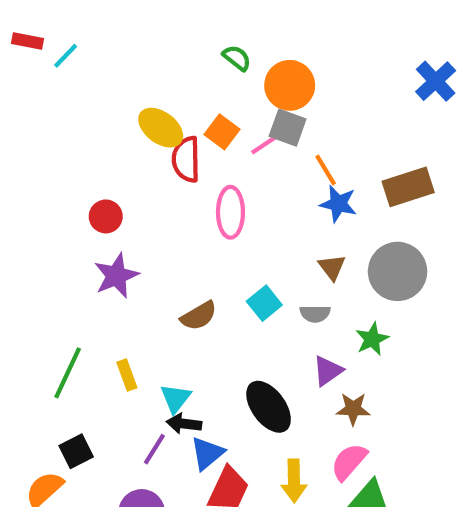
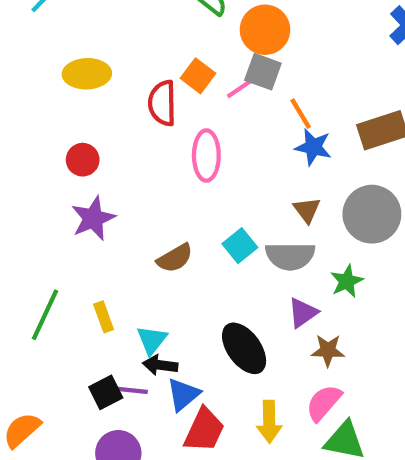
yellow ellipse: (161, 128) -> (87, 74), moved, turned -39
gray semicircle: (315, 314) -> (290, 256), size x1.6
purple line: (154, 449) -> (131, 390), turned 64
black square: (76, 451) -> (106, 392), moved

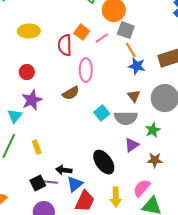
gray square: (263, 72) -> (126, 30), moved
brown semicircle: (175, 258) -> (71, 93), moved
cyan triangle: (152, 340) -> (15, 116), moved
brown star: (328, 350) -> (155, 160), moved

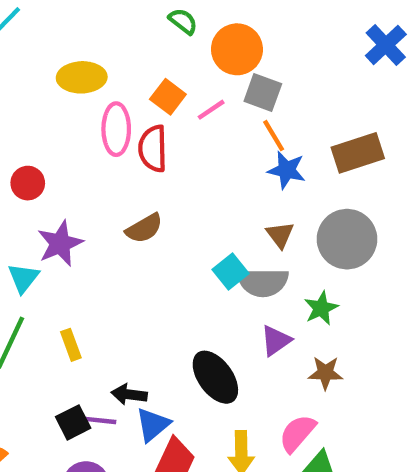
yellow ellipse: (29, 31) -> (82, 77), moved
red semicircle: (65, 45) -> (153, 149), moved
pink ellipse: (86, 70) -> (116, 129), moved
red circle: (27, 72) -> (28, 183), moved
cyan square: (102, 113) -> (231, 271), moved

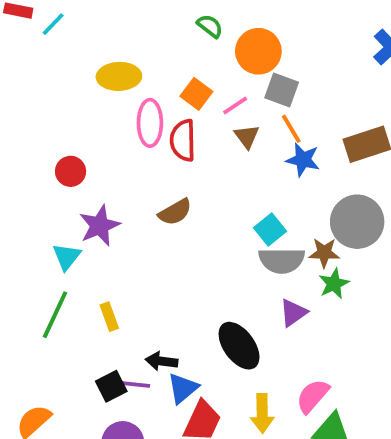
brown triangle: (280, 235) -> (247, 136), moved
cyan square: (231, 271) -> (270, 229), moved
brown star: (325, 373) -> (324, 253), moved

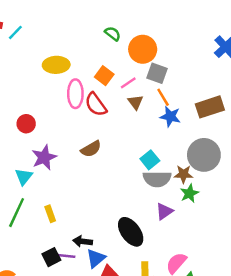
red semicircle: (183, 140) -> (96, 105), turned -35

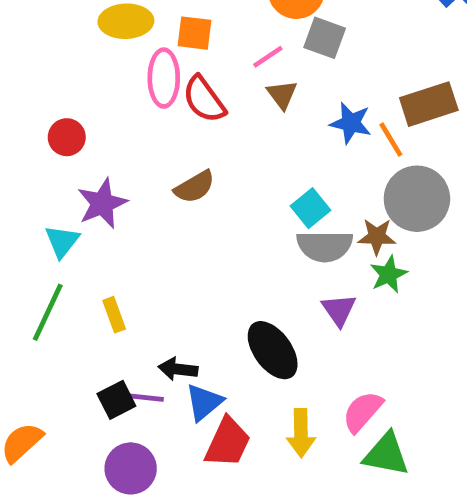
orange square: (104, 76) -> (195, 33), moved, turned -30
orange line: (163, 97) -> (391, 140), moved
purple triangle: (164, 211) -> (339, 310), turned -30

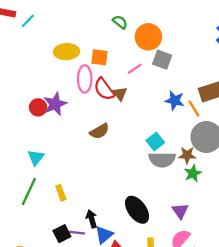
brown triangle: (282, 95) -> (120, 94), moved
purple star: (102, 203) -> (55, 104), moved
purple triangle: (339, 310) -> (180, 211), moved
black arrow: (178, 369) -> (92, 219), turned 66

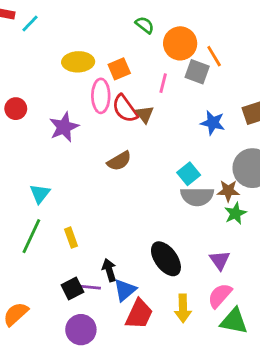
orange square: (99, 57) -> (119, 69), turned -30
pink line: (135, 69) -> (163, 83), turned -42
red circle: (38, 107) -> (16, 109), moved
orange line: (194, 109) -> (214, 56), moved

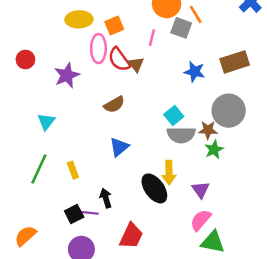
cyan triangle: (40, 194) -> (46, 122), moved
blue triangle: (125, 290) -> (119, 147), moved
yellow arrow: (183, 308) -> (169, 173), moved

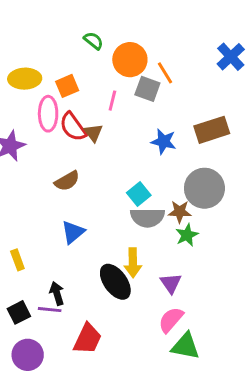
purple line: (89, 213) -> (50, 310), moved

